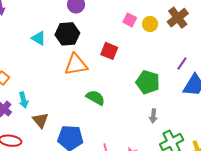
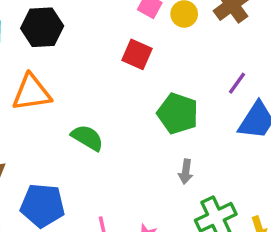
red square: (109, 51) -> (137, 54), moved
orange triangle: (76, 65) -> (32, 93), moved

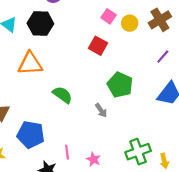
purple line: (237, 83) -> (163, 57), moved
gray arrow: (186, 172) -> (101, 110), moved, turned -48

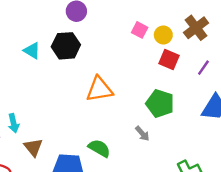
red square: (98, 46) -> (169, 60), moved
orange triangle: (30, 64) -> (99, 89), moved
green semicircle: (62, 95) -> (99, 148), moved

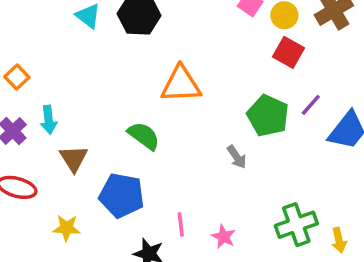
purple line: (203, 68) -> (311, 105), moved
green semicircle: (99, 148) -> (144, 136), moved

